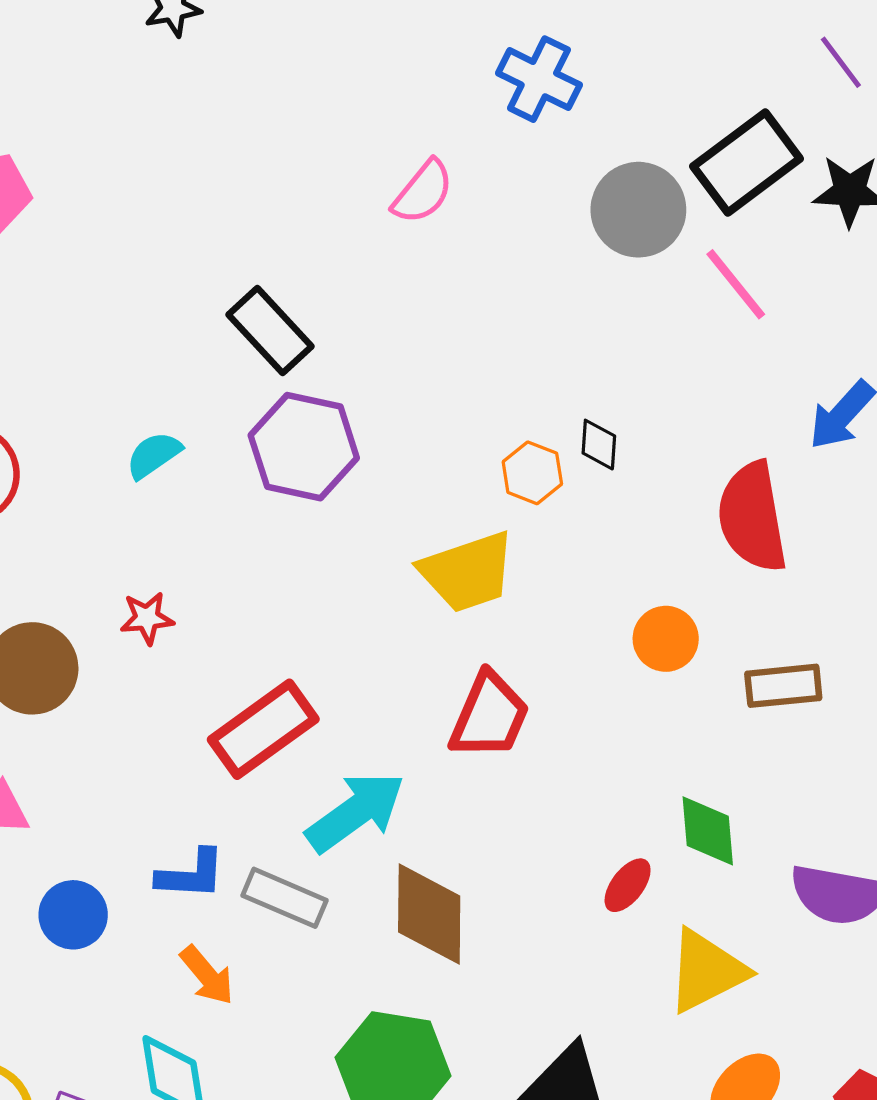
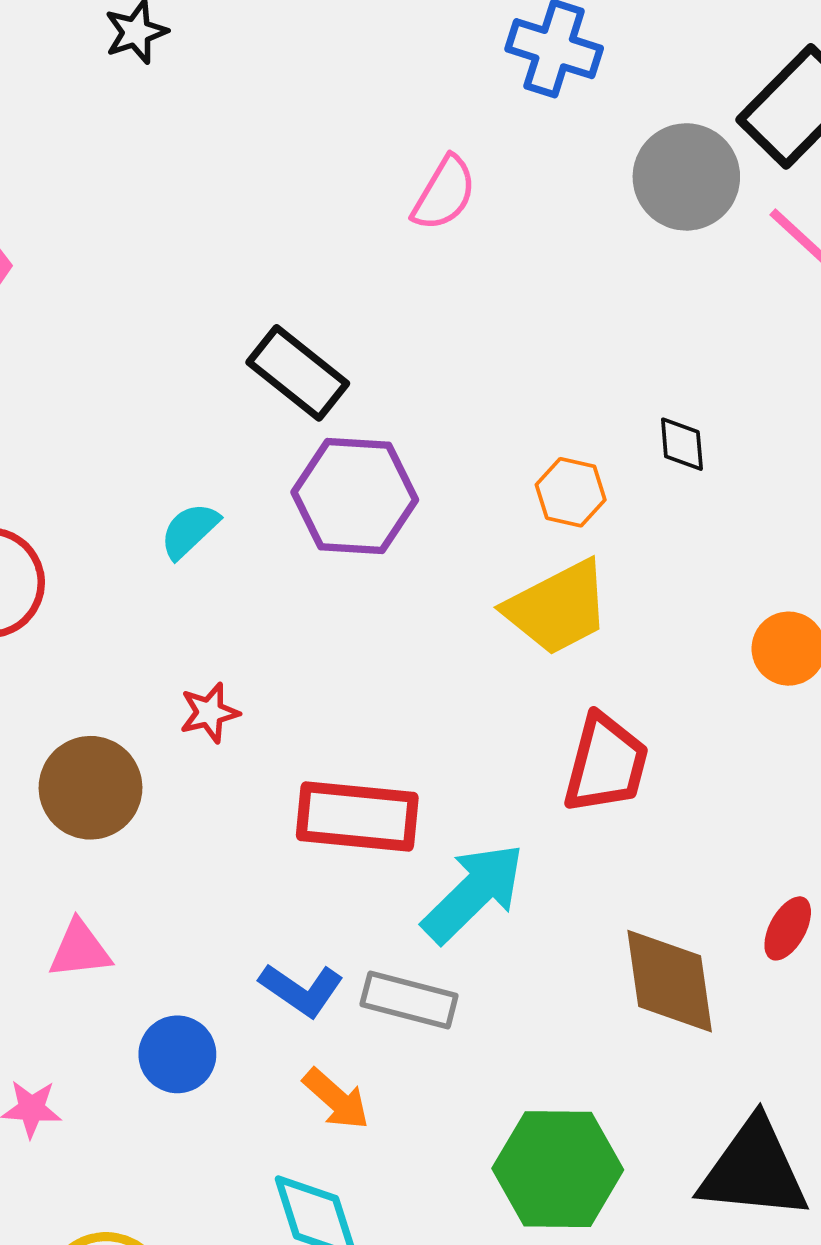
orange hexagon: (532, 473) -> (571, 492), moved
red rectangle: (263, 729) -> (357, 817), turned 50
blue L-shape: (191, 874) -> (301, 990), turned 40
brown diamond: (429, 914) -> (670, 981), moved

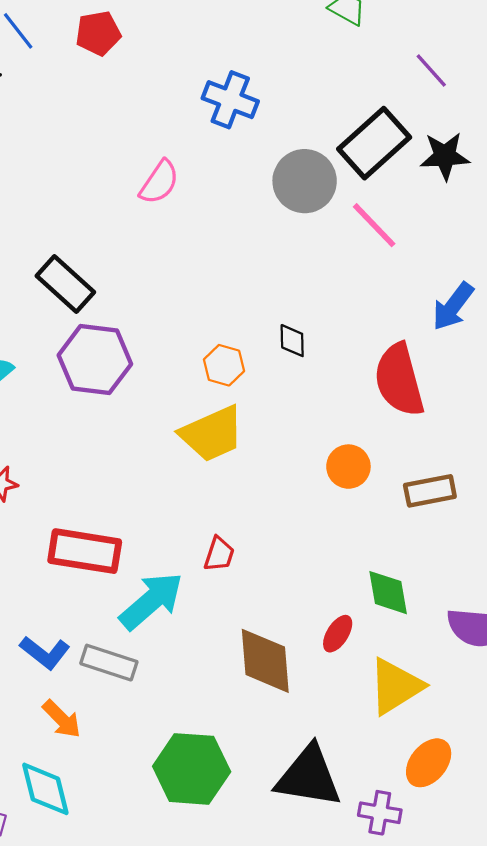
red trapezoid: (606, 764) -> (219, 554), moved, size x0.6

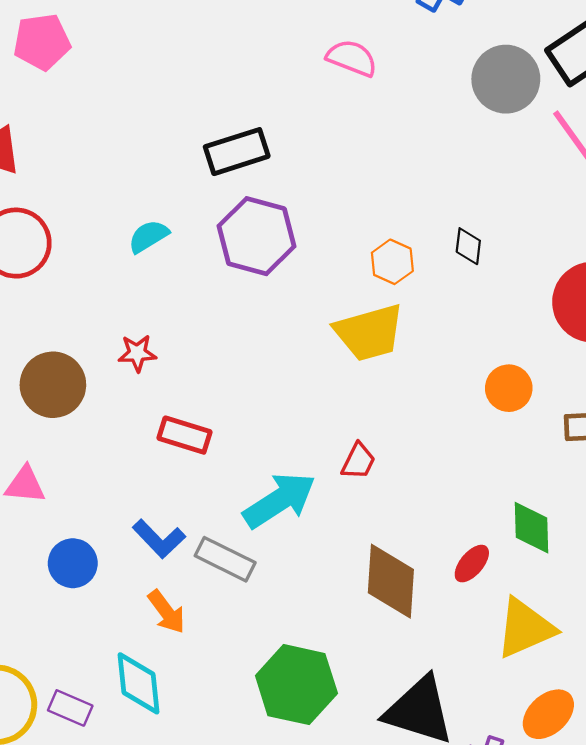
pink semicircle: (159, 182) -> (352, 58), turned -111
black rectangle: (65, 284) -> (237, 152), turned -68
red rectangle: (85, 551) -> (185, 435), moved, size x0.7

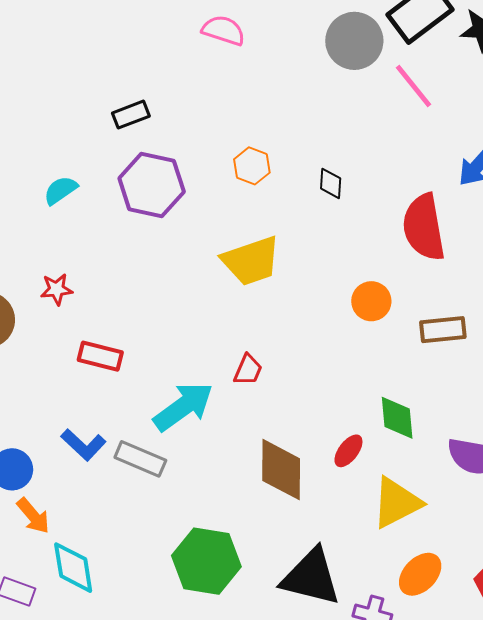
black rectangle: (237, 152) -> (131, 115), size x0.7
orange hexagon: (392, 262) -> (252, 166), moved
orange arrow: (166, 612) -> (33, 516), moved

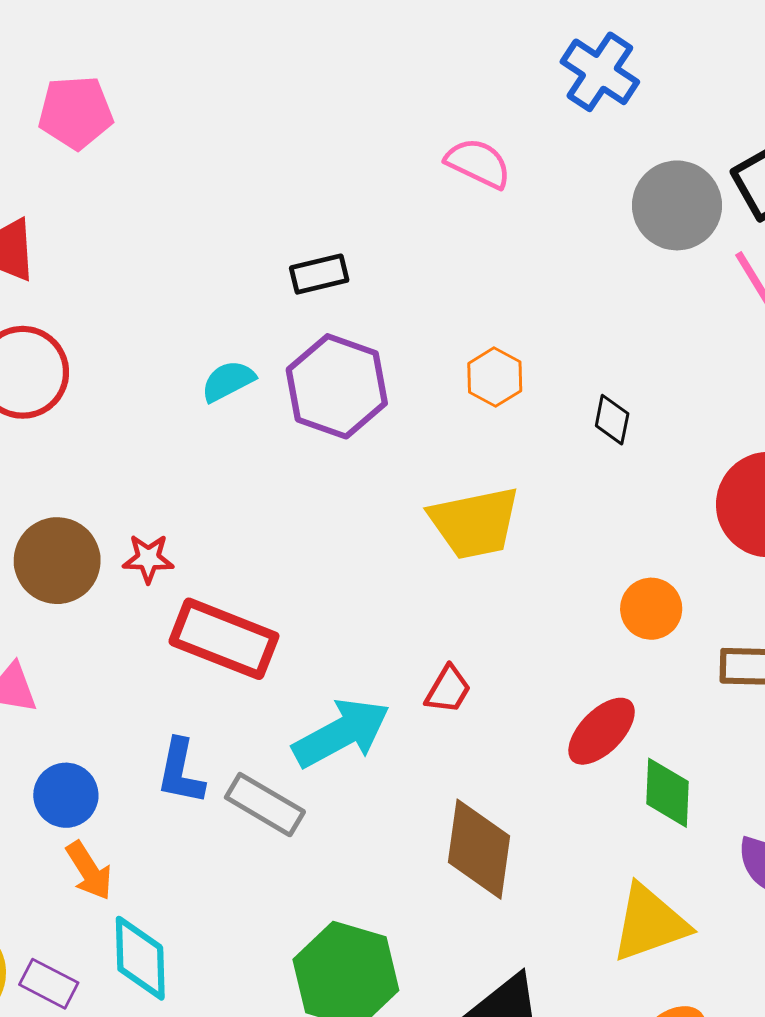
cyan semicircle: (60, 190) -> (228, 381), moved
red star: (57, 289) -> (148, 559), moved
red rectangle: (100, 356) -> (224, 639), size x1.5
blue L-shape: (84, 445) -> (181, 772), turned 51
red ellipse: (348, 451) -> (602, 731), moved, size x1.4

